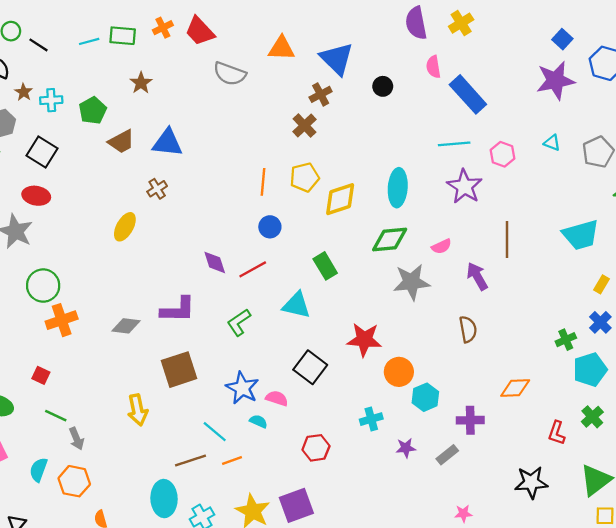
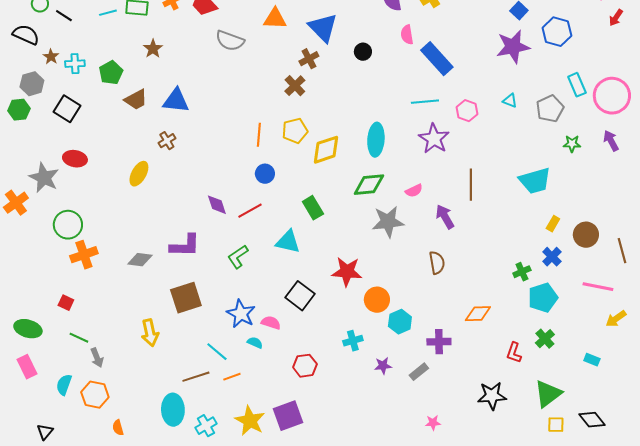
red ellipse: (36, 196) -> (75, 159), moved

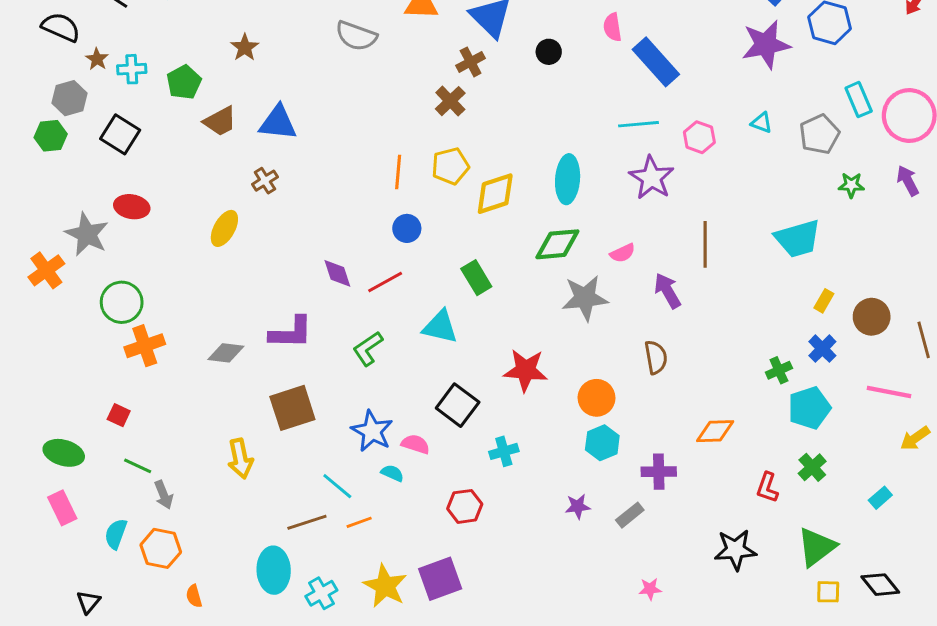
orange circle: (377, 300) -> (596, 398), moved
cyan cross: (353, 341) -> (504, 451), moved
cyan rectangle: (592, 360) -> (880, 498), turned -63

